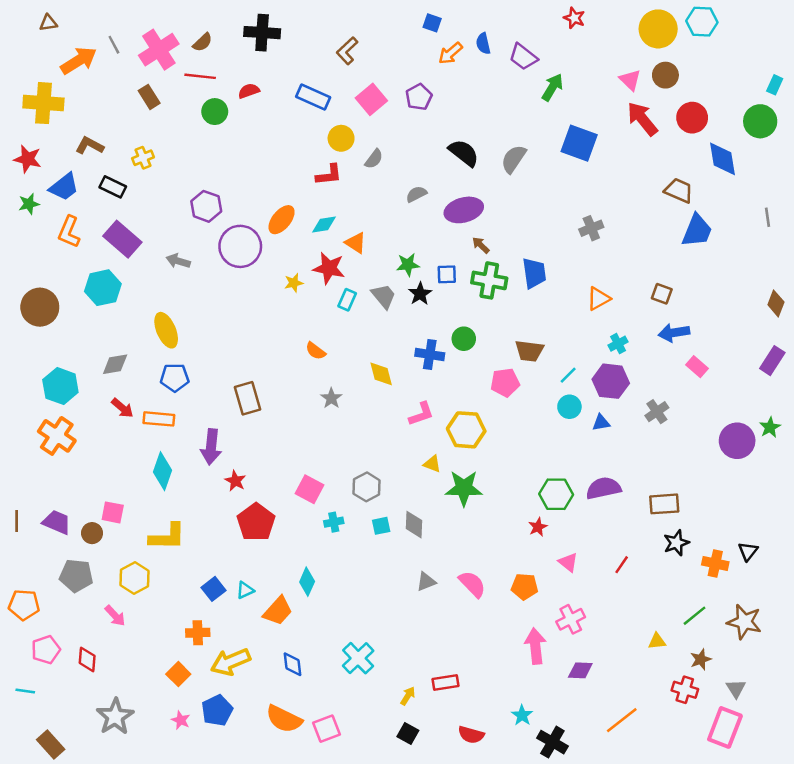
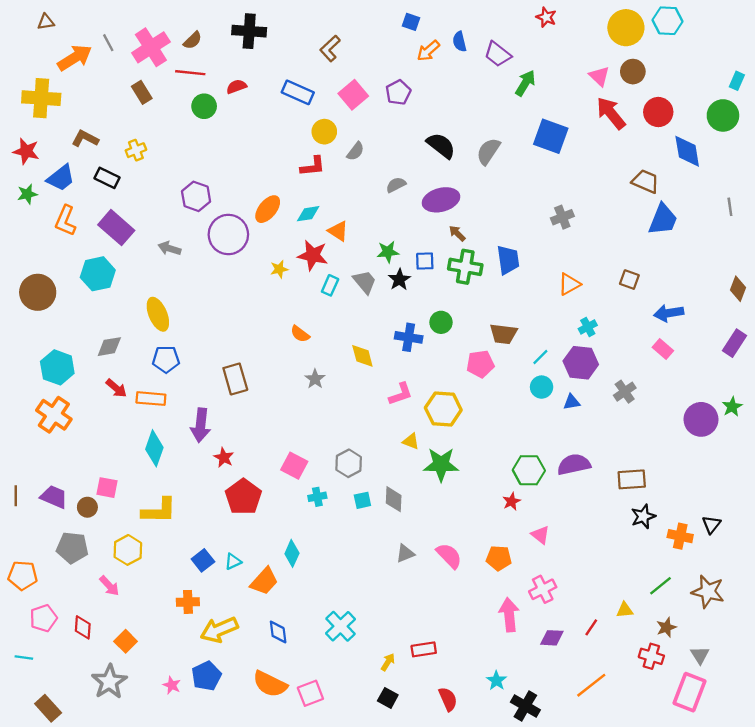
blue arrow: (674, 333) -> (669, 313), moved
red line: (622, 565) -> (591, 627), moved
orange square: (178, 674) -> (126, 641), moved
red semicircle: (471, 735) -> (448, 699), turned -130

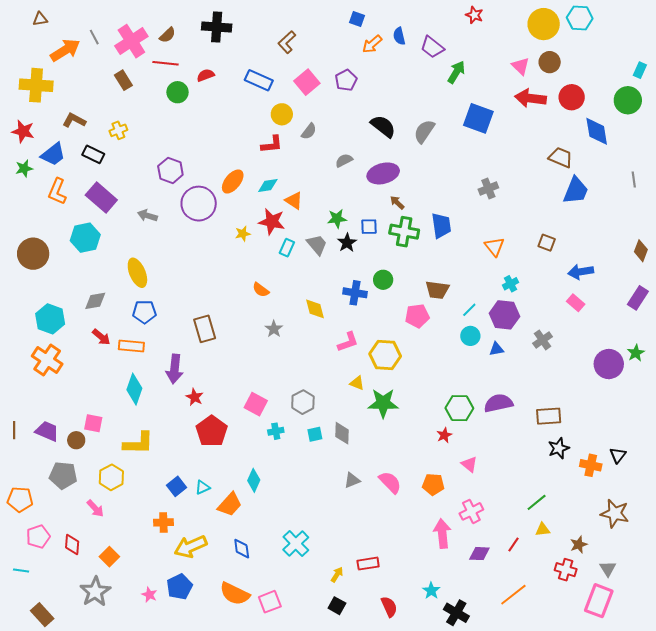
red arrow: (611, 113) -> (531, 98), turned -44
orange triangle: (569, 284) -> (494, 247), turned -40
green line: (661, 586) -> (537, 502), moved

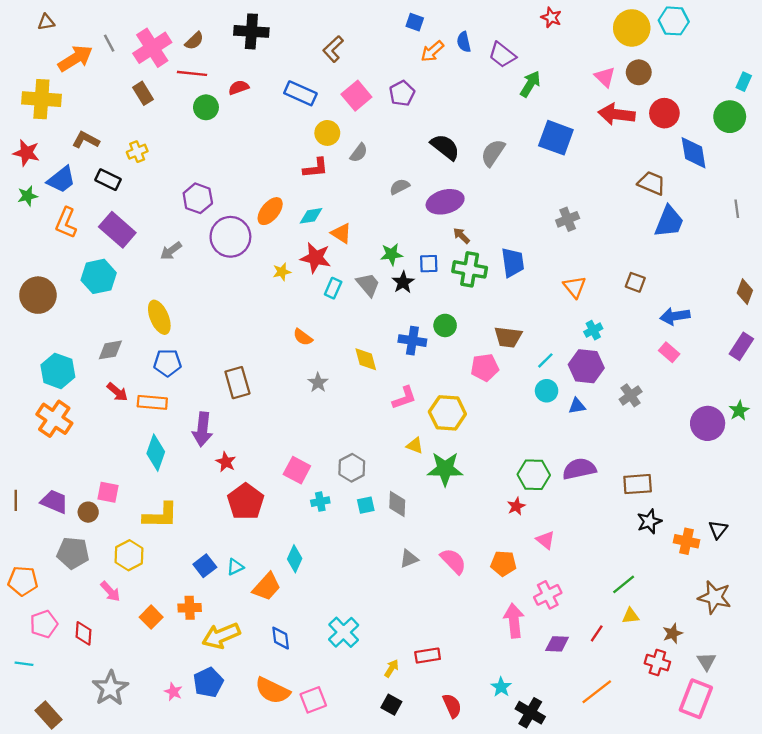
gray arrow: (147, 216) -> (171, 251), turned -54
orange square: (109, 557) -> (151, 617), moved

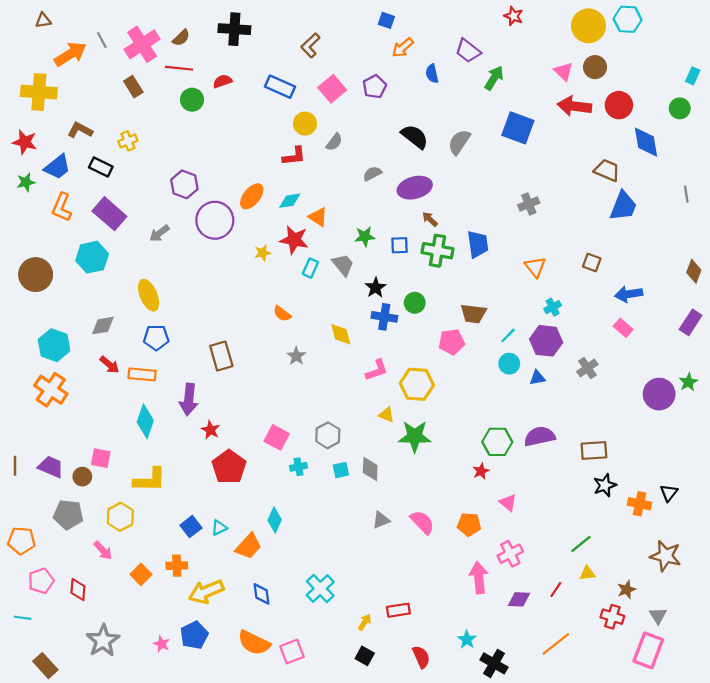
blue semicircle: (464, 42) -> (432, 74), moved
green circle: (730, 117) -> (680, 108), size x0.7
black star: (403, 282) -> (376, 288), moved

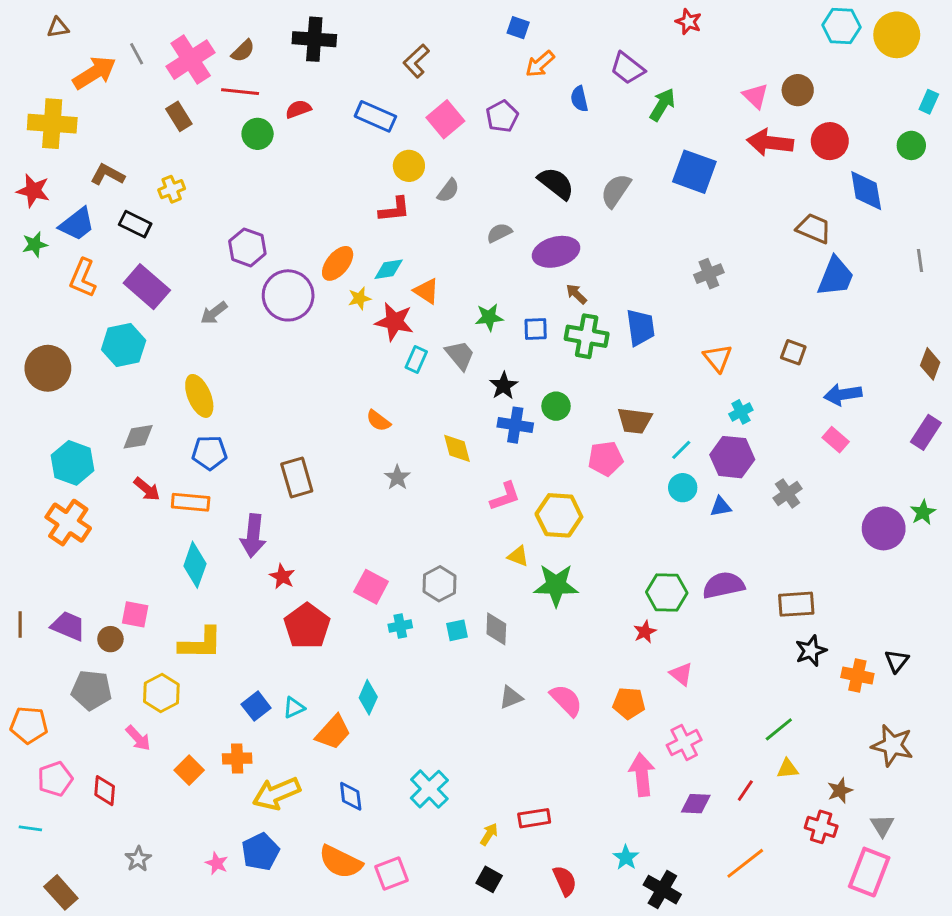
yellow circle: (588, 26) -> (897, 35), moved
yellow star: (263, 253) -> (359, 298), moved
gray star: (103, 641) -> (138, 859), size x0.6

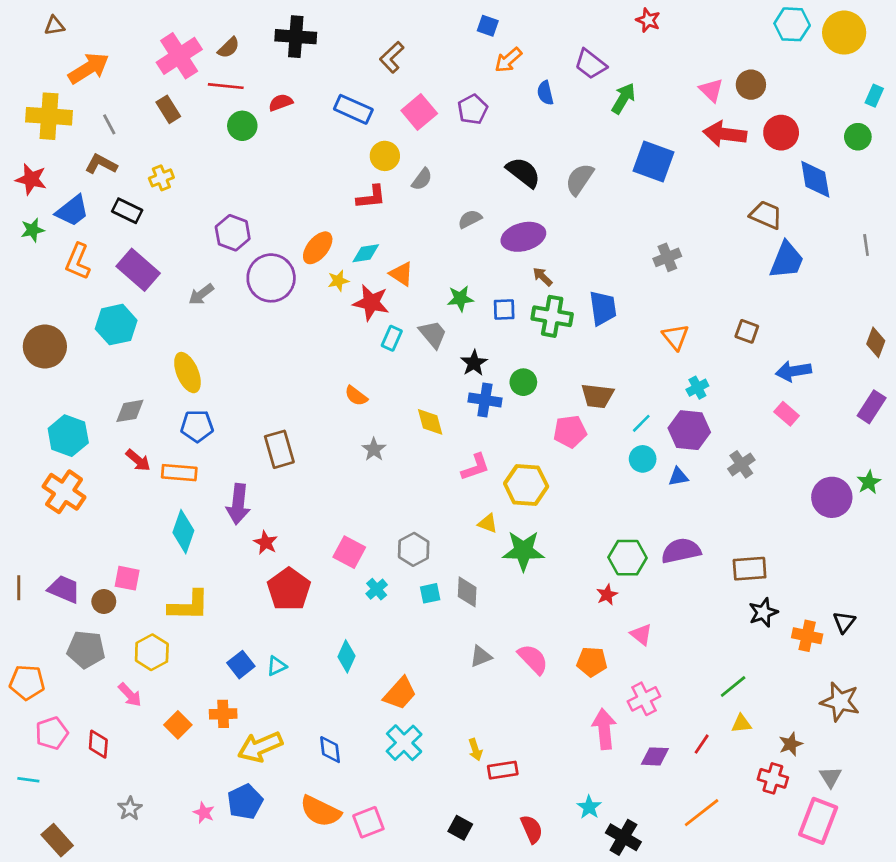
gray line: (137, 54) -> (109, 124), moved
cyan cross: (400, 626) -> (377, 589), turned -30
orange trapezoid: (333, 732) -> (400, 693), moved
yellow arrow: (489, 834) -> (475, 750), moved, turned 130

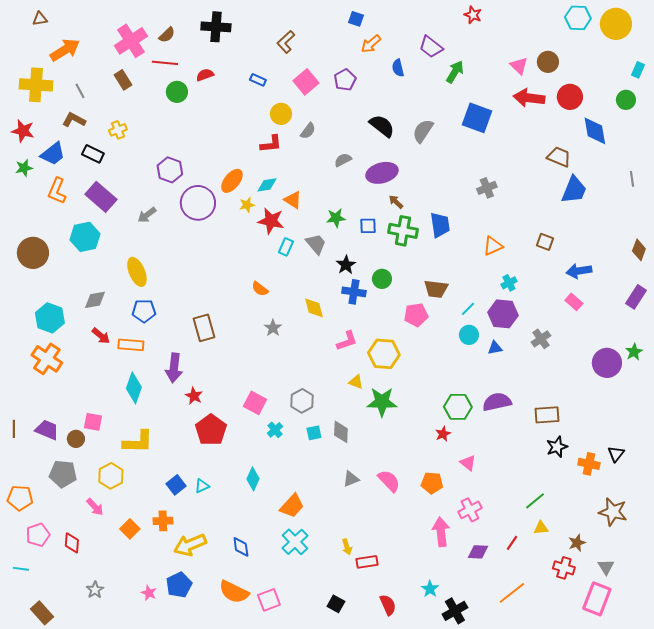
blue rectangle: (353, 109) -> (258, 80), size x0.6
orange triangle: (676, 337) -> (493, 246), turned 45
black cross: (623, 837) -> (455, 611), turned 30

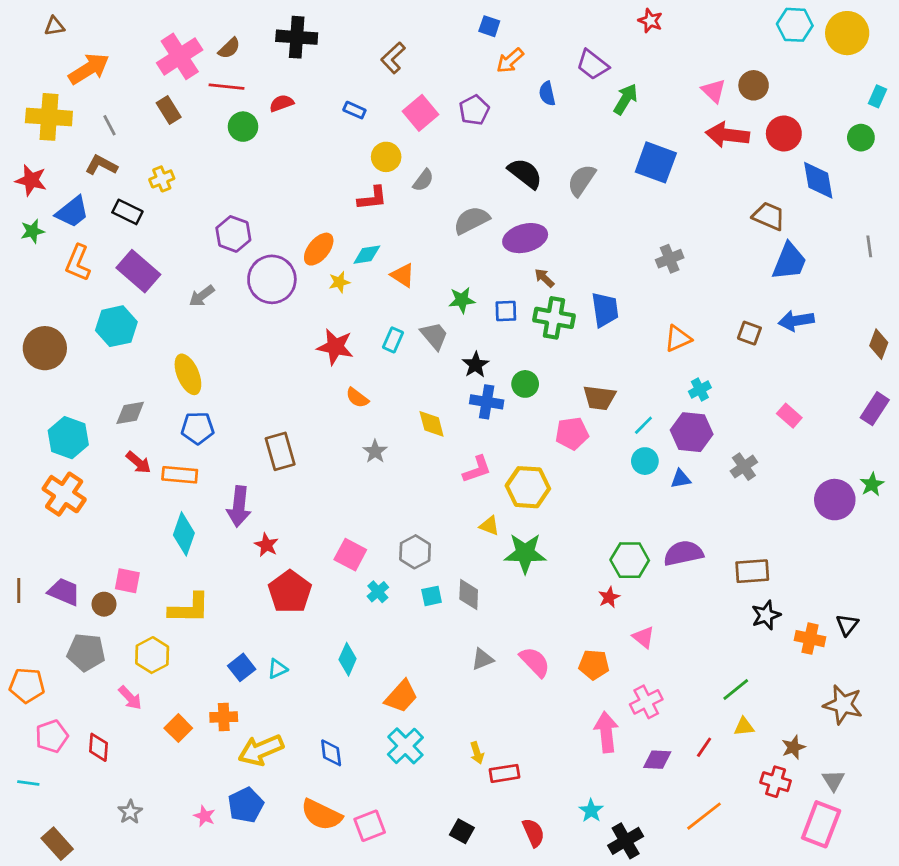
gray semicircle: (343, 160) -> (471, 220), size x1.5
red star: (271, 221) -> (335, 347), moved
blue arrow: (579, 271) -> (796, 321), moved

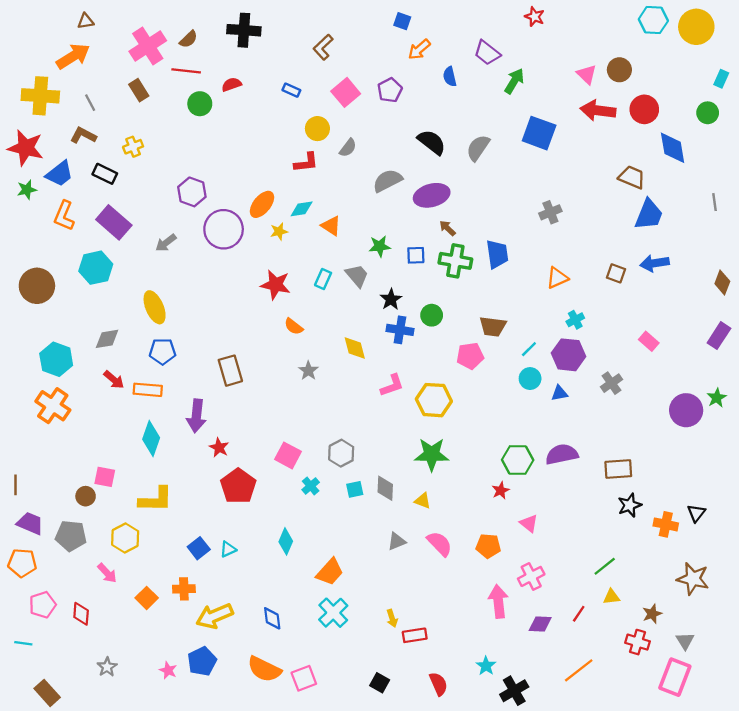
brown triangle: (54, 26) -> (86, 21), moved
red star: (31, 180) -> (26, 148), size x1.4
yellow triangle: (489, 526) -> (423, 501), moved
purple trapezoid: (64, 592) -> (30, 523), moved

